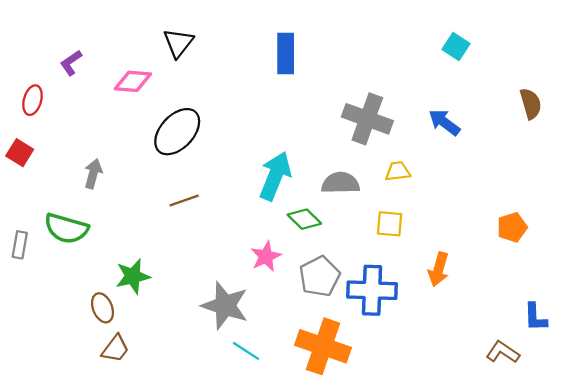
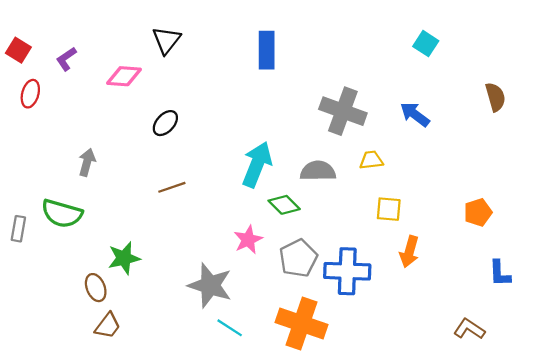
black ellipse: (177, 132) -> (165, 123), size x0.6
red square: (20, 153) -> (18, 50), moved
yellow square: (390, 224) -> (389, 209), moved
blue L-shape: (535, 317) -> (500, 273), moved

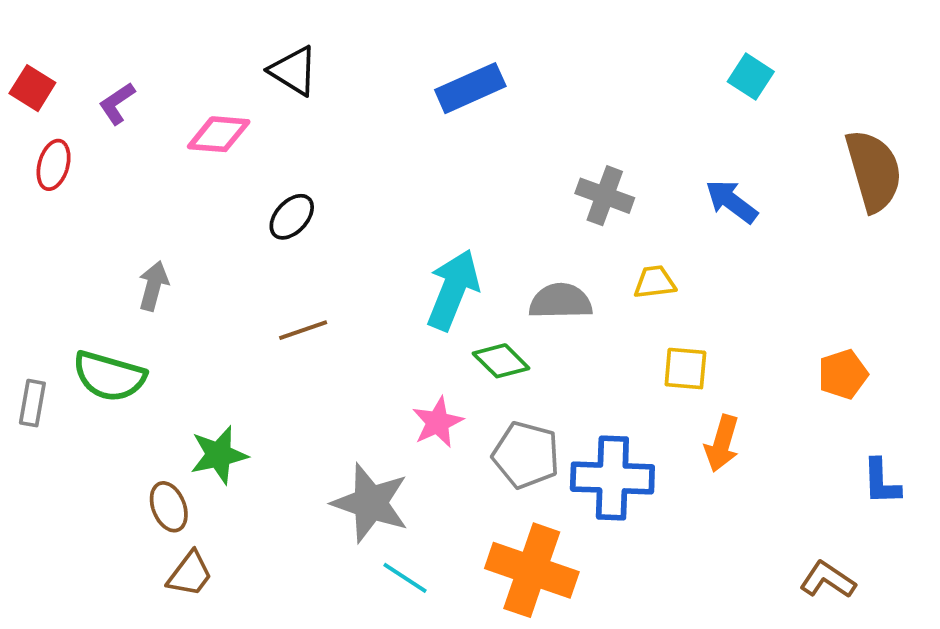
black triangle: (166, 40) -> (294, 71), turned -36
blue rectangle: (267, 50) -> (470, 88), turned 66
brown semicircle: (495, 97) -> (874, 171), size x1.6
gray cross: (343, 111) -> (605, 196), size x0.7
gray pentagon: (298, 258) -> (526, 455), turned -30

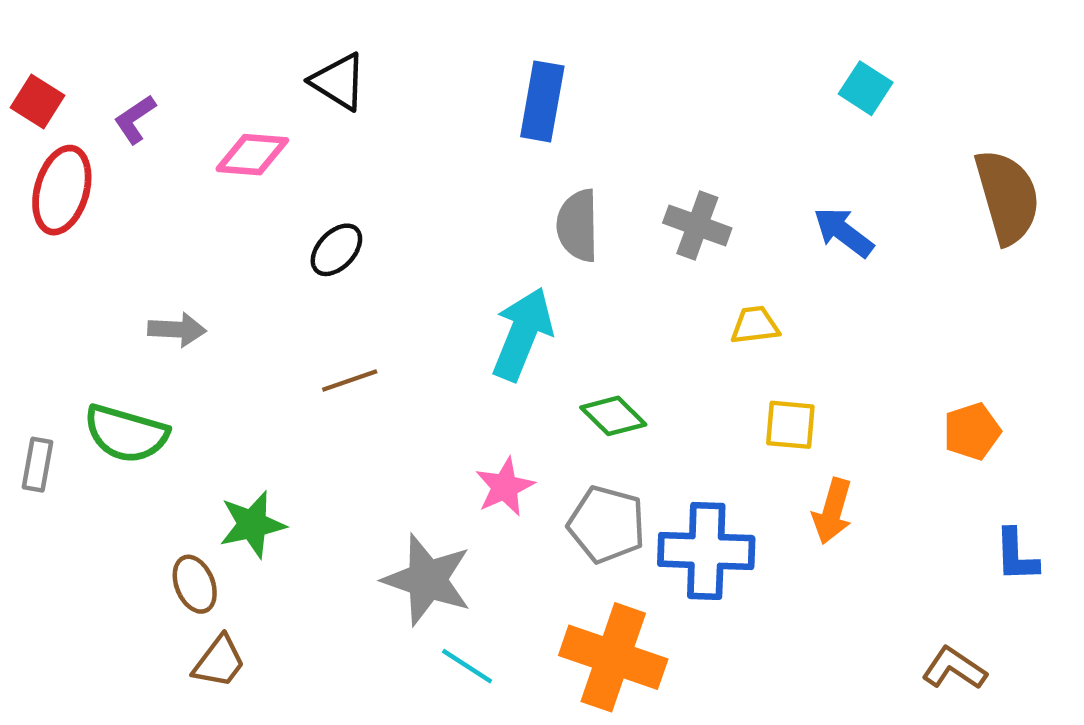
blue rectangle: (470, 88) -> (542, 101), turned -56
red ellipse: (54, 165) -> (62, 190), size x1.5
gray arrow: (153, 286) -> (177, 330), turned 78
gray semicircle: (561, 301) -> (578, 225), moved, turned -90
green diamond: (501, 361) -> (613, 416), moved

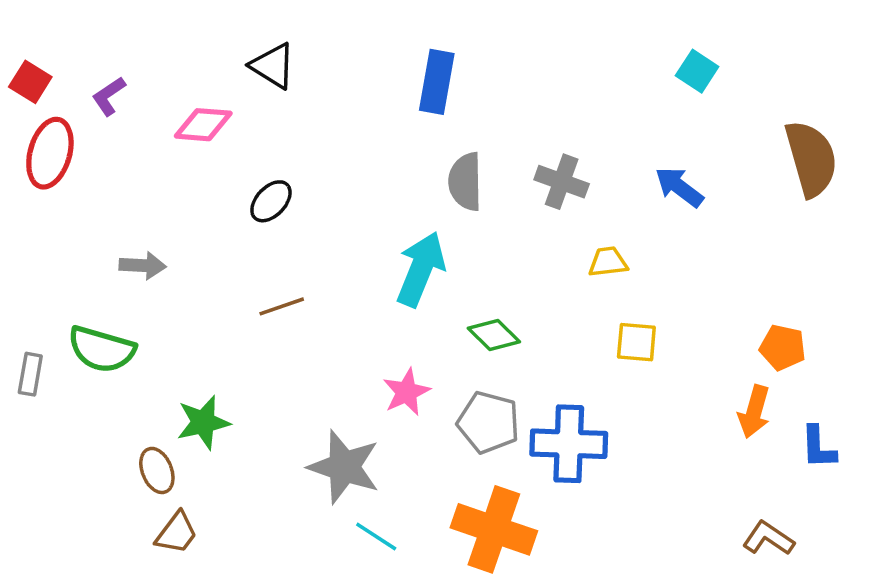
orange pentagon: (972, 431) -> (783, 347), turned 30
orange arrow: (832, 511) -> (754, 412), moved

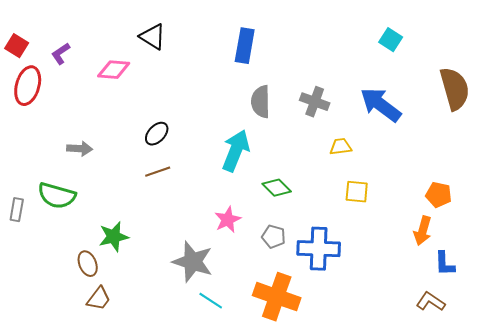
blue arrow: (679, 187) -> (381, 105), size x1.5
black ellipse: (271, 201) -> (157, 134), moved
gray pentagon: (488, 422) -> (274, 237), size x0.7
blue L-shape: (818, 447) -> (445, 264), moved

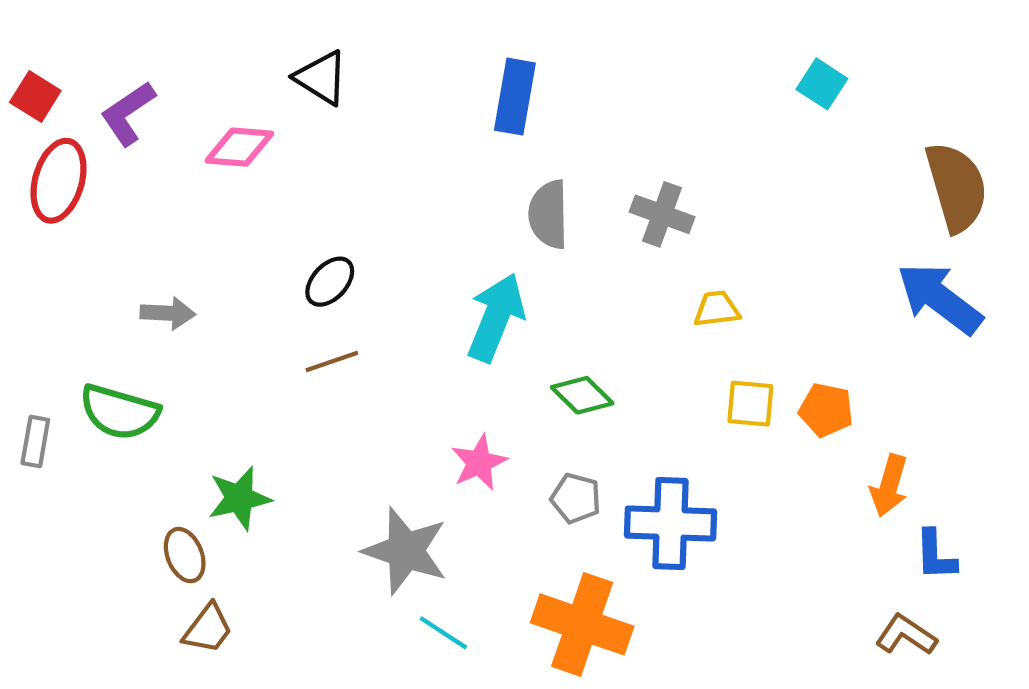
purple L-shape: (61, 54) -> (128, 113), size x1.4
blue arrow: (381, 105) -> (940, 298), moved
orange pentagon: (439, 195) -> (826, 410), moved

